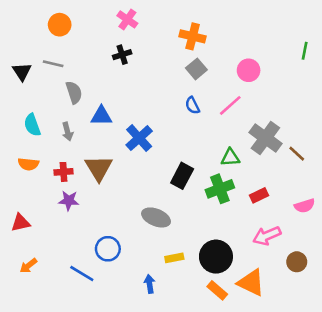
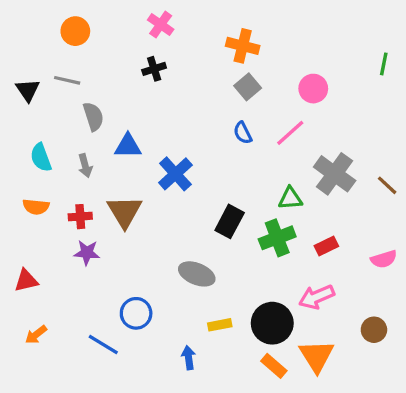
brown line: (297, 154) -> (387, 185), moved
pink arrow: (267, 236) -> (317, 297), moved
orange triangle: (251, 283) -> (317, 356), turned 32

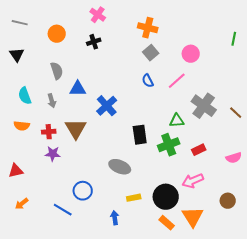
orange circle: (75, 31) -> (57, 34), moved
gray line: (67, 80) -> (20, 23), moved
black rectangle: (230, 221) -> (140, 135), turned -36

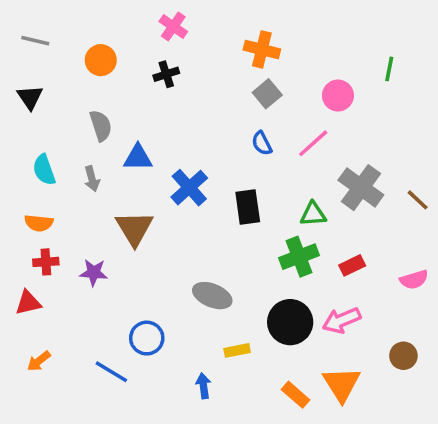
green line: (234, 39) -> (389, 69), moved
red cross: (49, 132) -> (46, 262), moved
black rectangle: (140, 135) -> (248, 207), moved
black circle: (166, 197) -> (290, 322), moved

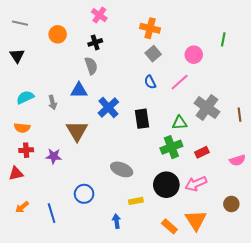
gray semicircle: (101, 126) -> (91, 66), moved
cyan semicircle: (44, 170) -> (25, 97), turned 84
brown line: (418, 200) -> (239, 115), turned 40
blue line: (111, 372) -> (52, 213), moved, turned 42

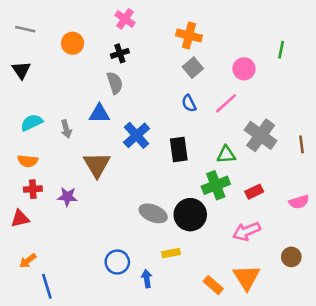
black circle: (166, 185) -> (190, 215), moved
blue circle: (84, 194) -> (117, 262), moved
blue line: (52, 213) -> (47, 286), moved

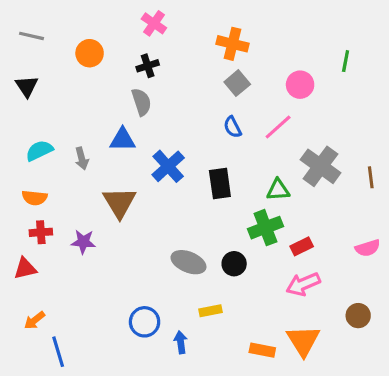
red rectangle: (254, 192) -> (302, 246), moved
black circle: (190, 215) -> (234, 264), size x0.6
orange rectangle: (213, 285) -> (262, 350), turned -30

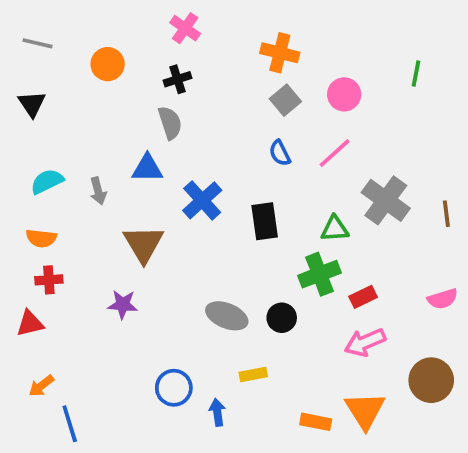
pink circle: (300, 85) -> (344, 94), moved
purple star: (83, 242) -> (123, 304), moved
brown circle: (358, 316) -> (431, 380), size x1.5

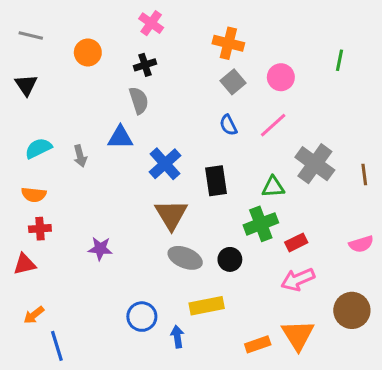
brown triangle: (144, 244) -> (171, 215), moved
yellow rectangle: (253, 375) -> (207, 306), size x1.5
orange rectangle: (316, 422) -> (258, 344), turned -30

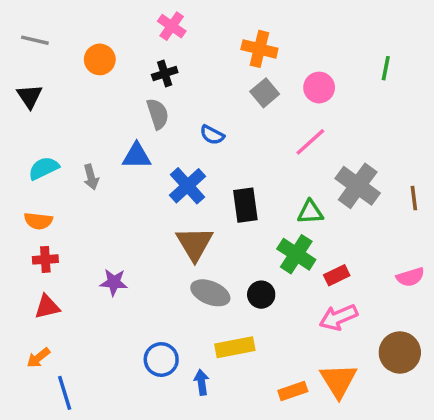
blue semicircle: (228, 125) -> (212, 135), moved, turned -35
green cross: (261, 224) -> (296, 254), turned -36
red triangle: (25, 264) -> (47, 307), moved

